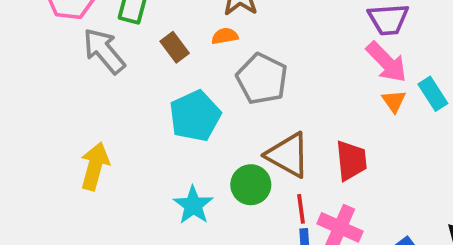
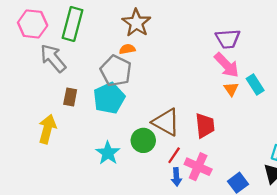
brown rectangle: (175, 47) -> (70, 97), moved, turned 48
gray pentagon: (262, 79) -> (116, 71), moved
red line: (301, 209) -> (174, 155), turned 42

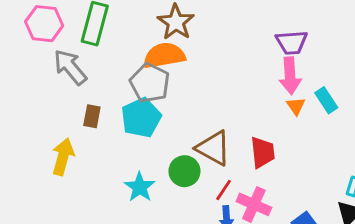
orange semicircle: (127, 49) -> (164, 55), size x2.0
pink arrow: (227, 65) -> (290, 76), turned 40

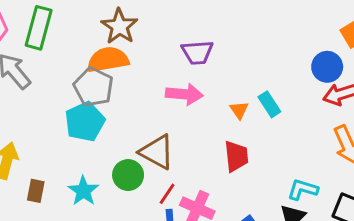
purple trapezoid: (292, 42) -> (197, 52), moved
pink arrow: (290, 76) -> (184, 94), moved, turned -81
brown rectangle: (92, 116) -> (36, 191), moved
red trapezoid: (263, 152) -> (236, 156), moved

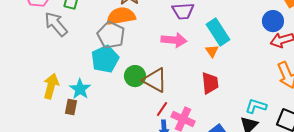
cyan rectangle: (269, 104) -> (218, 32), moved, size x1.5
green circle: (128, 175) -> (135, 76), moved
cyan star: (83, 191) -> (80, 89), moved

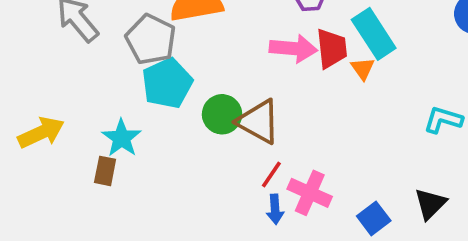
gray pentagon: (111, 35) -> (151, 39), moved
red trapezoid: (210, 83) -> (332, 48), moved
yellow arrow: (51, 86) -> (41, 133), moved, turned 50
cyan L-shape: (256, 106) -> (443, 120), moved

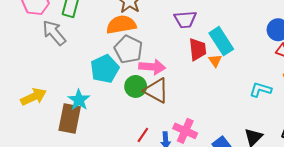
gray pentagon: (151, 39) -> (128, 49), moved
pink arrow: (293, 48) -> (152, 67), moved
brown rectangle: (105, 171) -> (70, 118), size x1.8
red line: (271, 175) -> (143, 135), moved

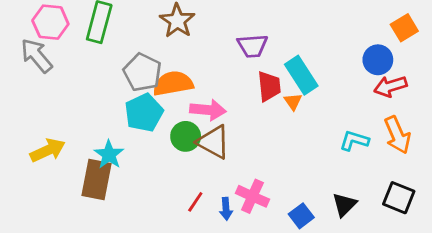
orange semicircle: (121, 25) -> (173, 83), moved
gray arrow: (54, 33) -> (37, 56), moved
gray pentagon: (128, 49) -> (142, 72), moved

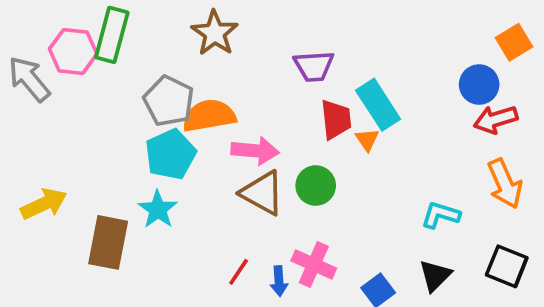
pink hexagon: (50, 22) -> (73, 51), moved
green circle: (186, 136) -> (316, 186), moved
cyan L-shape: (354, 141) -> (441, 215), moved
cyan star: (109, 155) -> (158, 209), moved

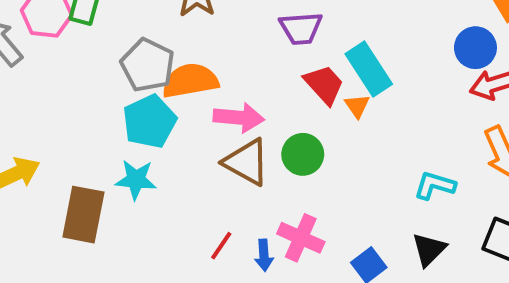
red trapezoid: (336, 119) -> (324, 85), turned -36
cyan star: (158, 209) -> (136, 180), turned -30

